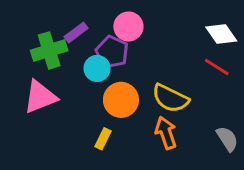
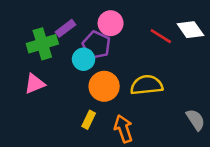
red line: (217, 67) -> (161, 36), moved
pink triangle: (40, 97) -> (35, 84), size x0.7
yellow semicircle: (170, 98) -> (147, 85), turned 148
orange arrow: (166, 133) -> (123, 129), moved

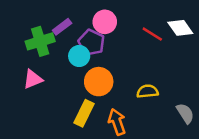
yellow semicircle: (147, 85) -> (147, 91), moved, size x0.7
yellow rectangle: (89, 120) -> (84, 113), size x1.5

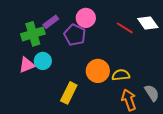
cyan circle: (79, 56) -> (43, 61), moved
orange circle: (99, 82) -> (98, 71), moved
orange arrow: (117, 122) -> (129, 100), moved

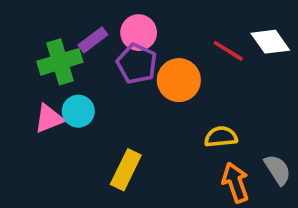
pink circle: (86, 18) -> (139, 33), moved
orange circle: (98, 71) -> (179, 80), moved

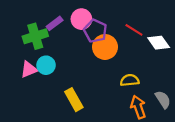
white diamond: (270, 42) -> (159, 43), moved
purple pentagon: (137, 64) -> (95, 31), moved
yellow rectangle: (126, 170) -> (74, 100), turned -55

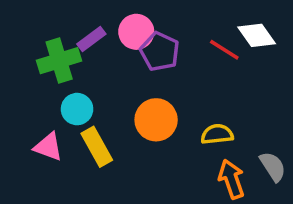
white diamond: (159, 43) -> (257, 35), moved
orange circle: (105, 47) -> (156, 120), moved
pink triangle: (29, 69) -> (48, 147), moved, turned 42
yellow rectangle: (74, 100) -> (97, 147), moved

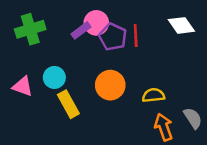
purple rectangle: (91, 39) -> (81, 30), moved
red line: (224, 50) -> (136, 36), moved, turned 55
green cross: (59, 61) -> (30, 29), moved
pink triangle: (48, 147) -> (23, 86), moved

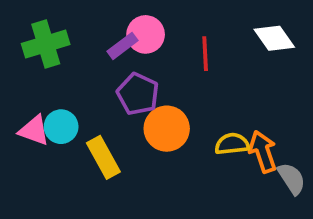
purple pentagon: (113, 37) -> (138, 94), moved
cyan circle: (54, 77) -> (61, 127), moved
orange arrow: (164, 127) -> (263, 152), moved

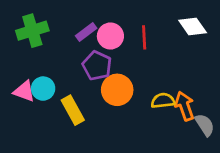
pink circle: (146, 34) -> (110, 36), moved

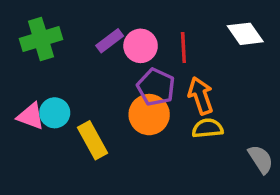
purple pentagon: (97, 66) -> (156, 87), moved
orange arrow: (184, 106) -> (201, 96), moved

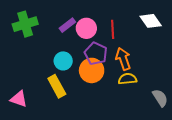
cyan circle: (55, 113) -> (63, 61), moved
pink triangle: (31, 116) -> (19, 99), moved

